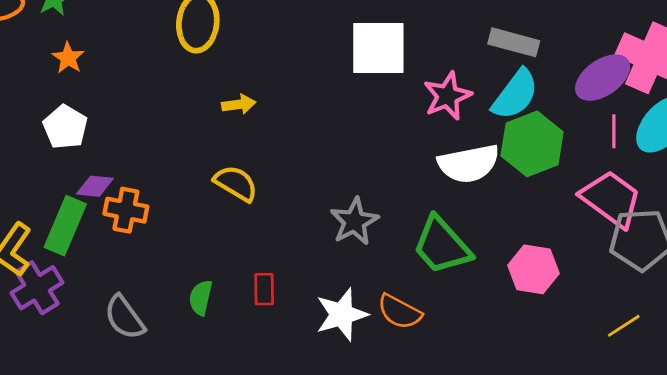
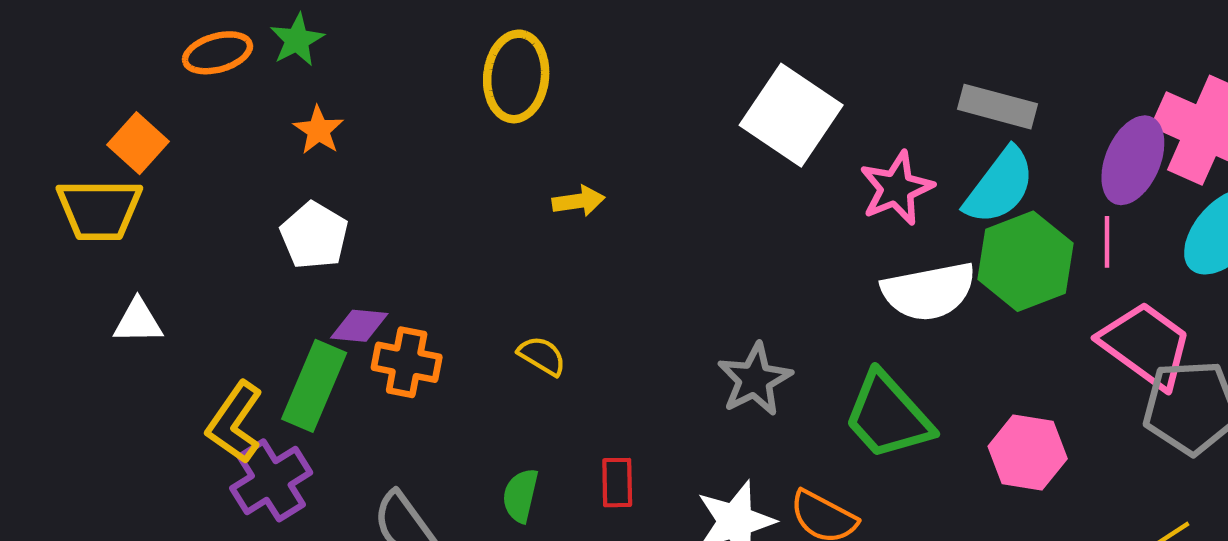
white square: (378, 48) -> (791, 115), turned 34
purple ellipse: (603, 78) -> (1133, 160), turned -32
pink line: (614, 131) -> (1107, 242), moved
yellow semicircle: (236, 183) -> (542, 356), moved, size x0.7

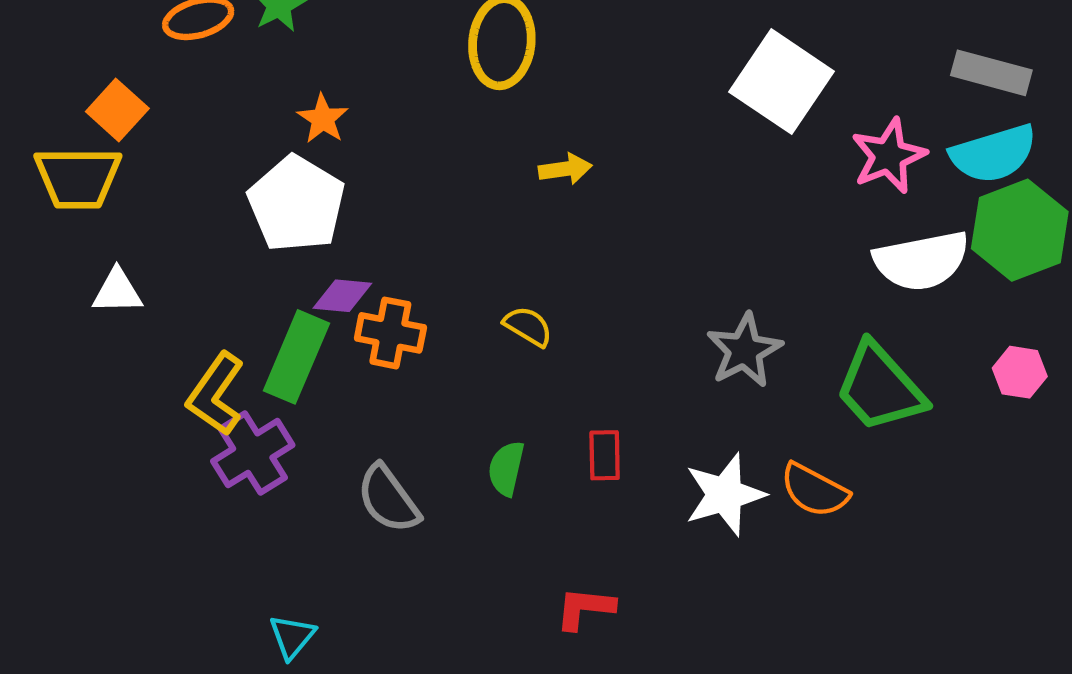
orange star: (318, 130) -> (323, 119), moved
cyan semicircle: (1000, 186) -> (994, 154), turned 36
white pentagon: (314, 235) -> (296, 204), size x1.4
pink hexagon: (1028, 453) -> (1020, 372), moved, size x0.7

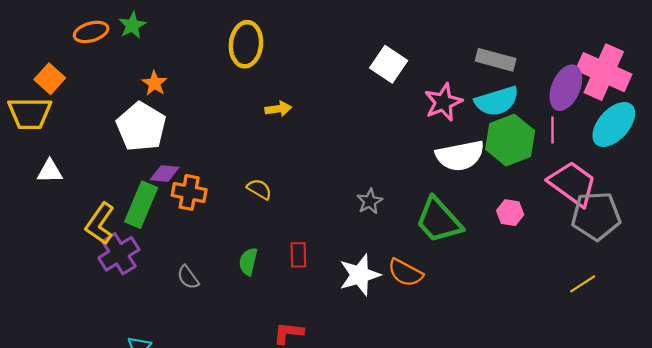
white square: (782, 82) -> (389, 64), size x0.7
gray star: (744, 350) -> (370, 201), size x0.7
gray semicircle: (388, 499) -> (188, 277), size x0.7

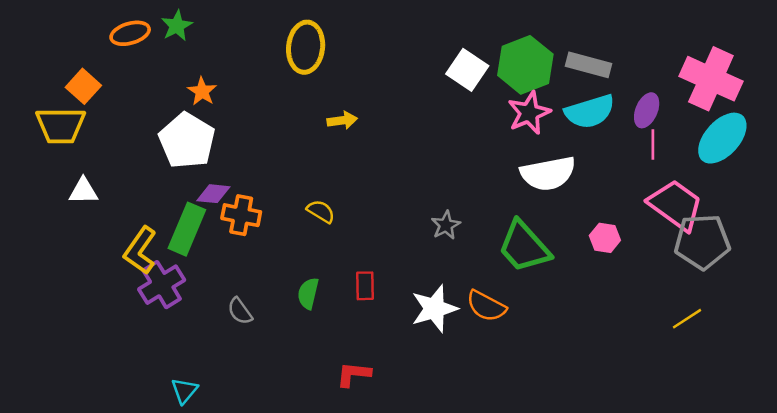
purple ellipse: (566, 88) -> (647, 110), moved, size x0.7
green hexagon: (510, 140) -> (525, 65), moved

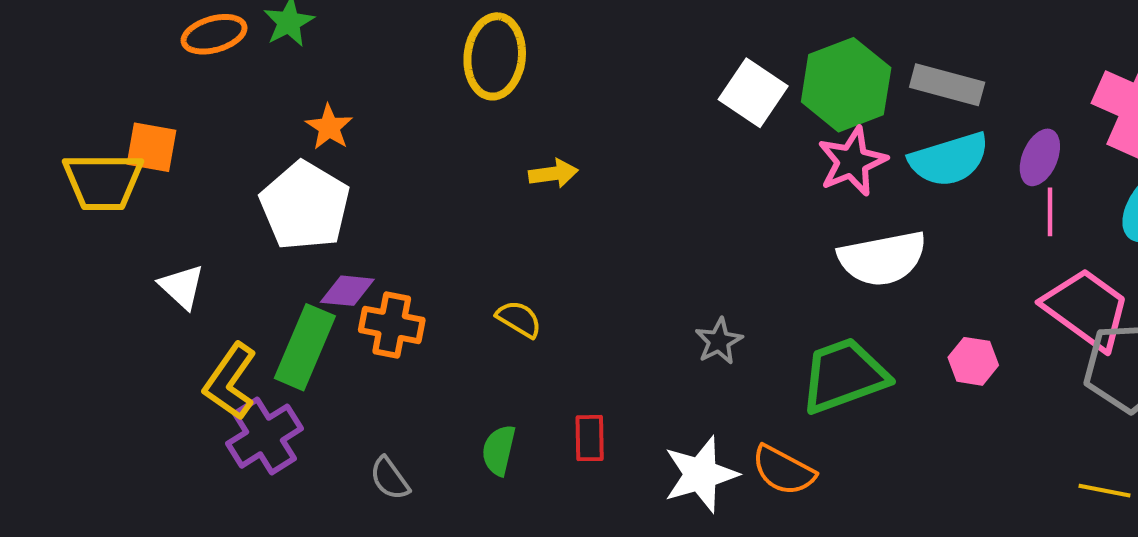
orange square: (83, 86) -> (151, 147), moved, turned -32
white triangle: (83, 191) -> (182, 287), moved, turned 44
green trapezoid: (524, 247) -> (844, 375), turned 112
yellow line: (687, 319) -> (1105, 491), turned 44

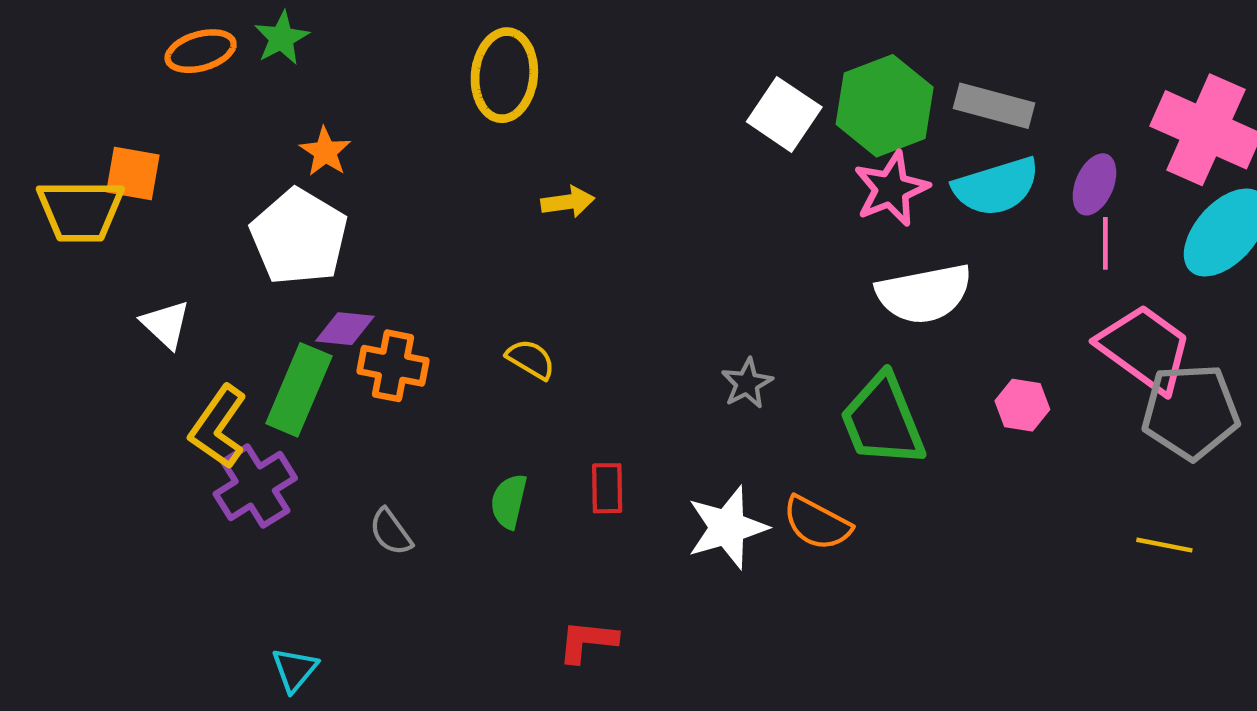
green trapezoid: (844, 375) -> (882, 420), turned -92

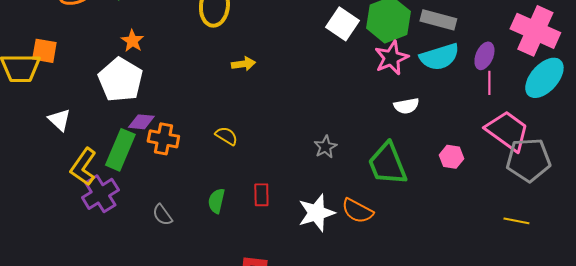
white semicircle: (924, 294) -> (406, 106), size x0.6

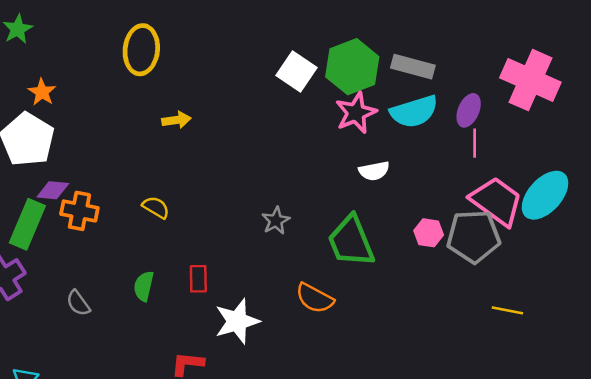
cyan ellipse: (544, 78) -> (545, 195), moved
gray pentagon: (528, 160) -> (473, 236), moved
white star: (316, 213) -> (237, 321), moved

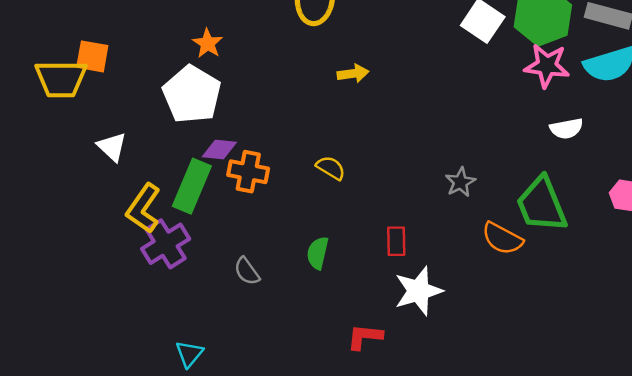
pink star: (356, 113) -> (547, 66), turned 30
red rectangle: (198, 279) -> (396, 241), moved
orange semicircle: (315, 298) -> (502, 239), moved

